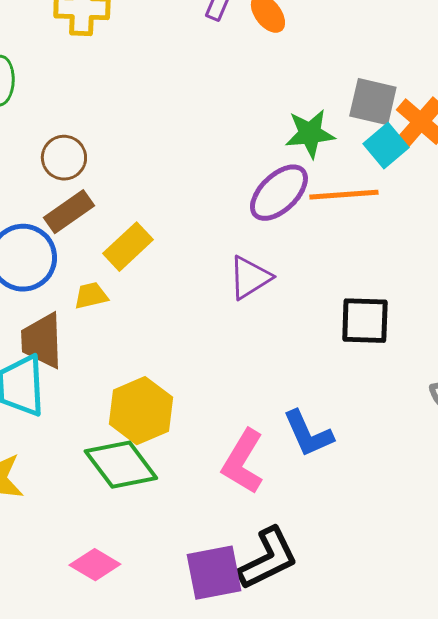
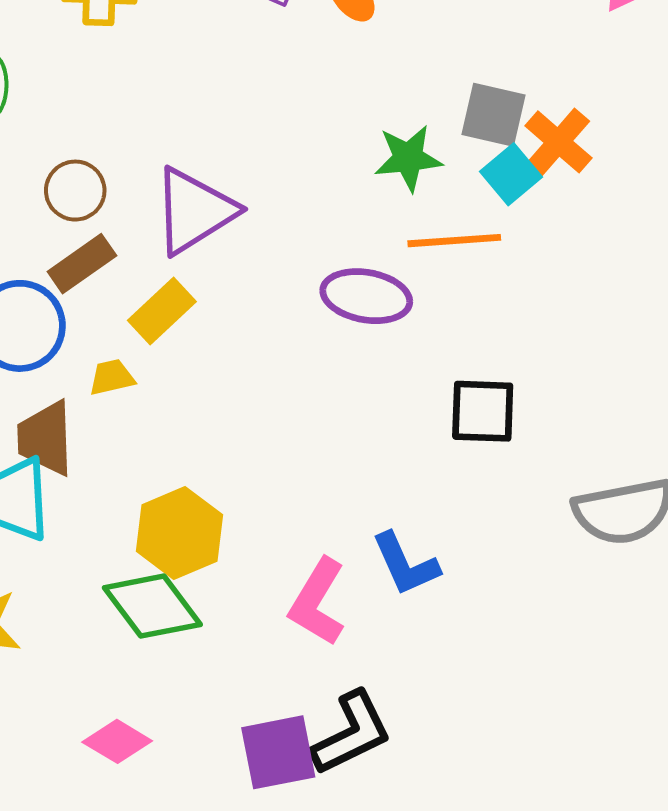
purple ellipse: (279, 193) -> (366, 296), moved, turned 54
purple triangle: (250, 278) -> (194, 211), moved, size x1.5

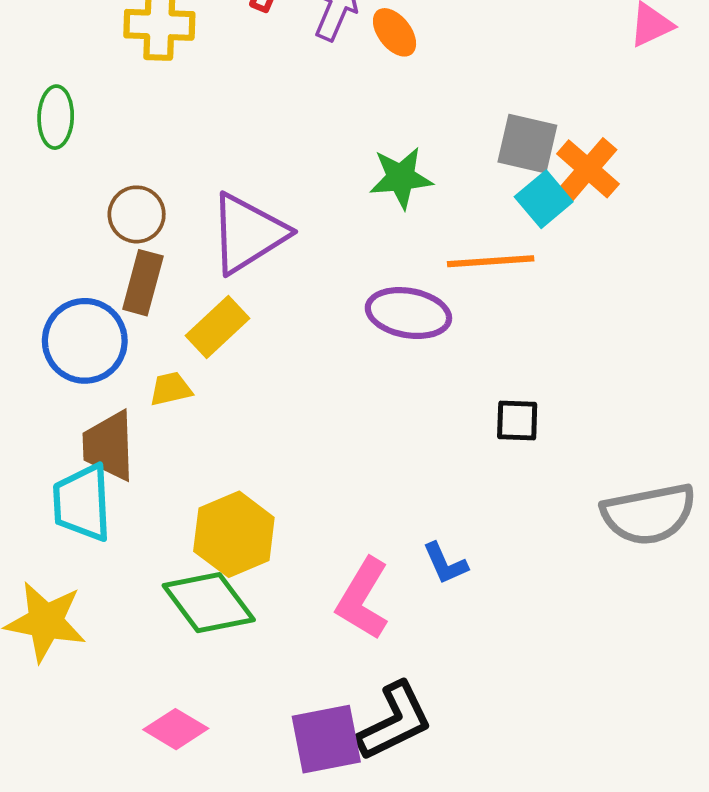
green star: (408, 158) -> (401, 178), moved
brown rectangle: (82, 264) -> (143, 283), turned -40
black square: (483, 411) -> (517, 421), size x0.7
blue L-shape: (405, 564) -> (445, 563), size x0.7

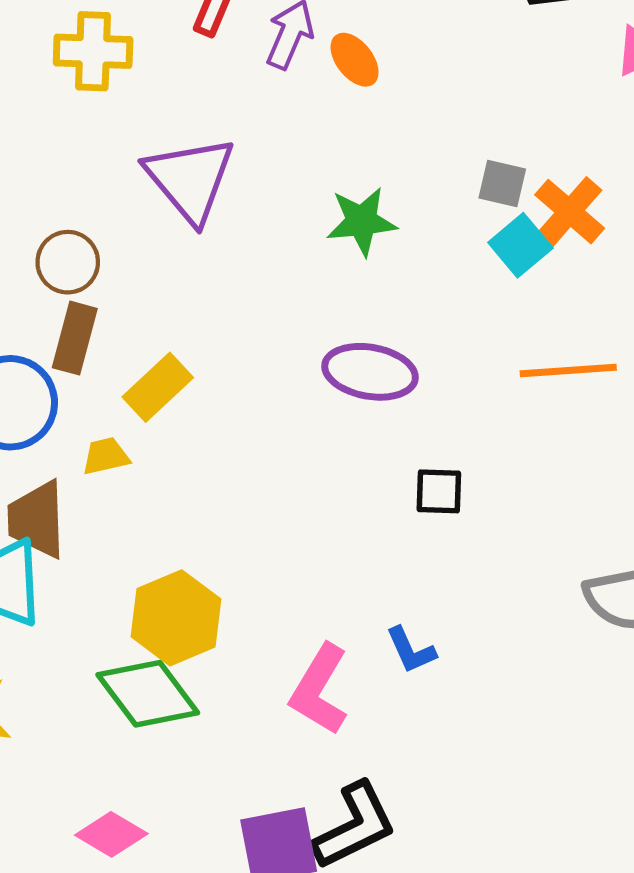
gray square: (527, 144) -> (502, 183), size x0.7
purple triangle: (248, 233) -> (190, 179), moved, turned -38
orange line: (491, 261) -> (568, 370), moved
black square: (517, 421) -> (439, 491), moved

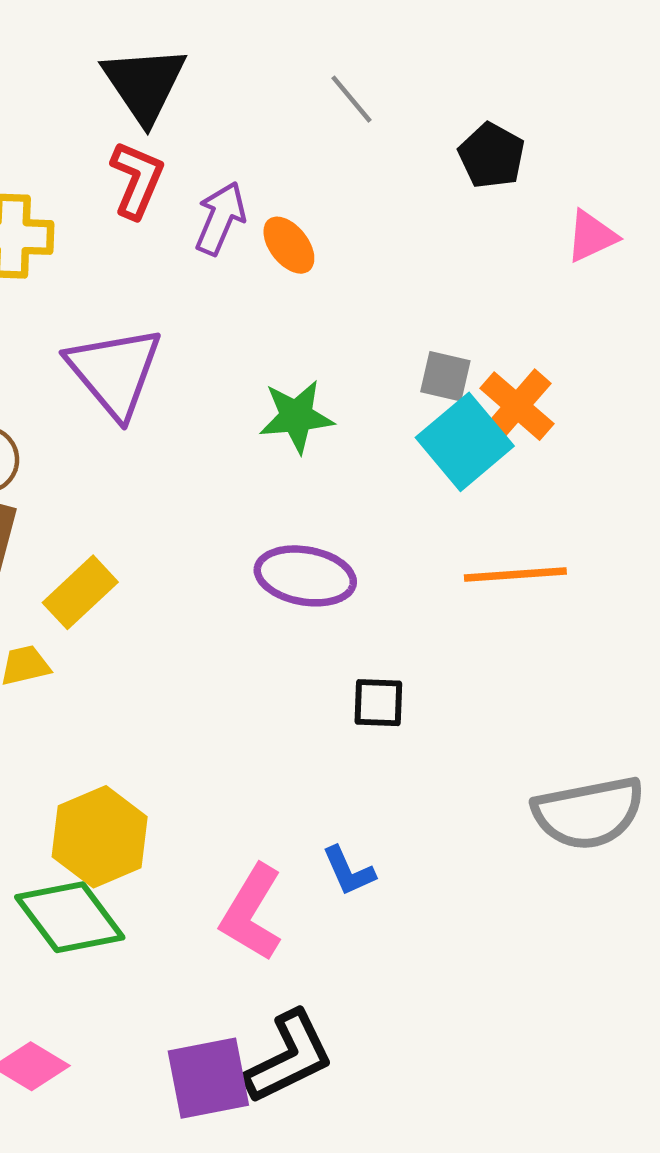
cyan square: (520, 245) -> (465, 442), size x1.4

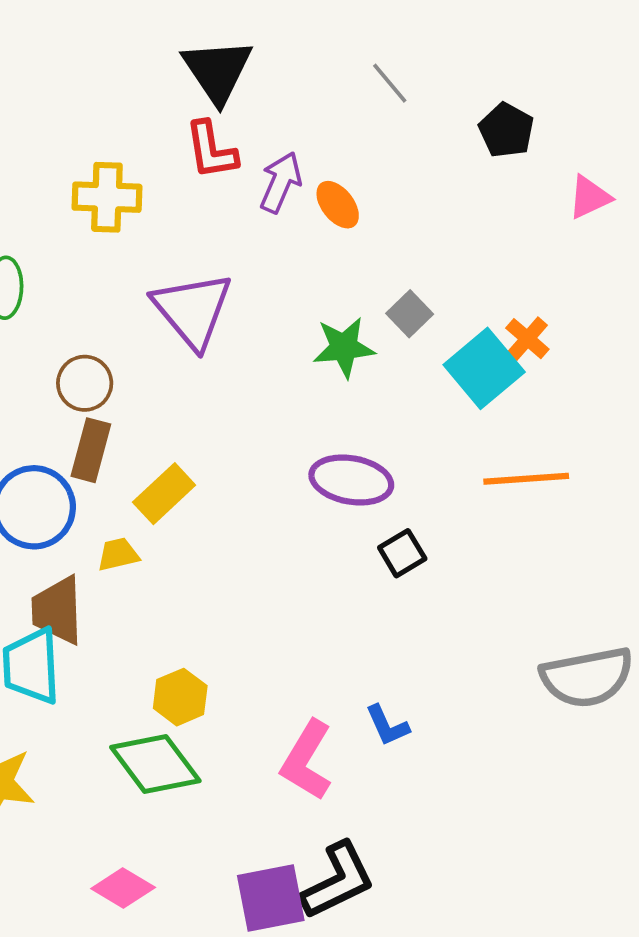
red L-shape: (137, 180) -> (211, 150), turned 148
gray square: (445, 376) -> (410, 314), moved, turned 33
orange cross: (517, 406) -> (527, 339), size x0.7
black square: (378, 703) -> (402, 553), moved, turned -33
yellow hexagon: (100, 837) -> (180, 697), size x0.7

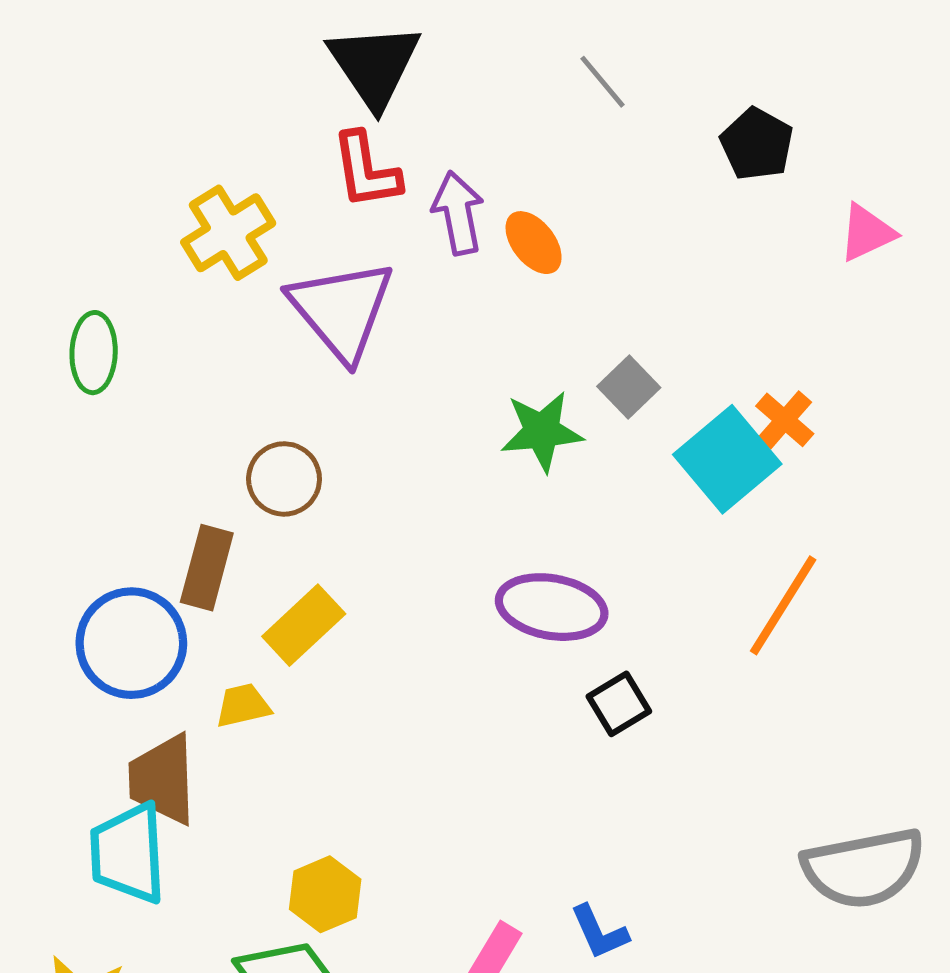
purple arrow: (281, 182) -> (458, 213), turned -34
yellow cross: (107, 197) -> (228, 233), turned -34
purple triangle: (193, 310) -> (341, 310), moved
brown circle: (85, 383) -> (284, 479), moved
orange line: (526, 479) -> (783, 605), turned -54

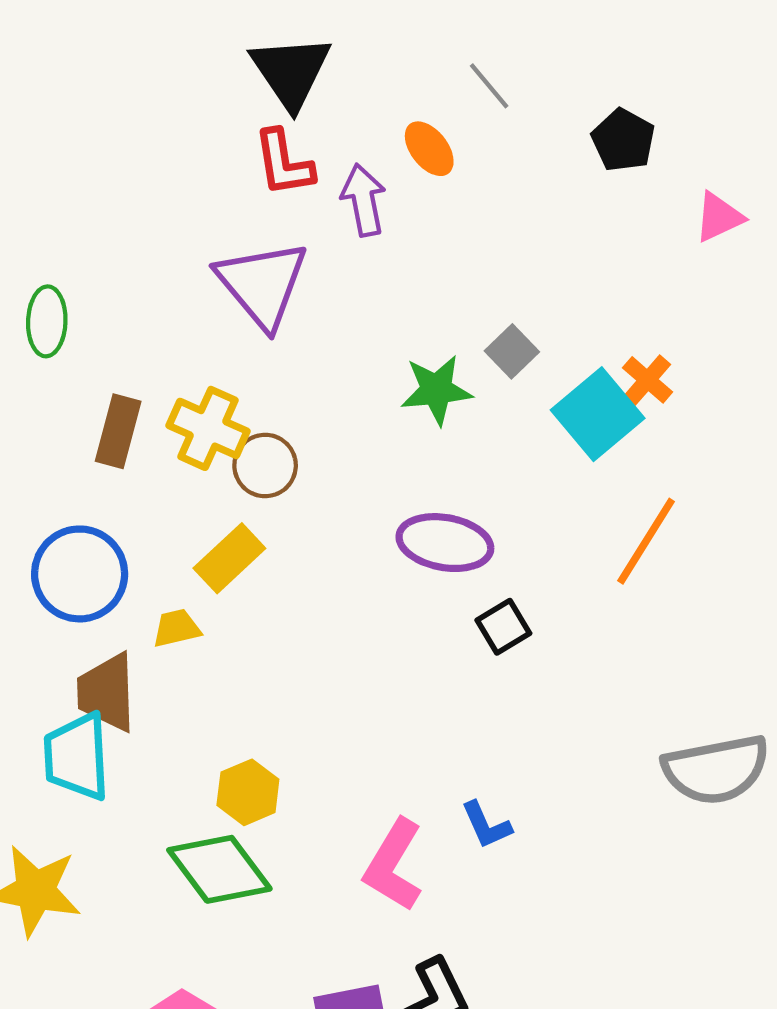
yellow cross: (228, 233) -> (208, 428), moved, turned -34
orange ellipse: (534, 243) -> (429, 149), moved
brown circle: (284, 479) -> (265, 466), moved
brown rectangle: (207, 568) -> (118, 431), moved

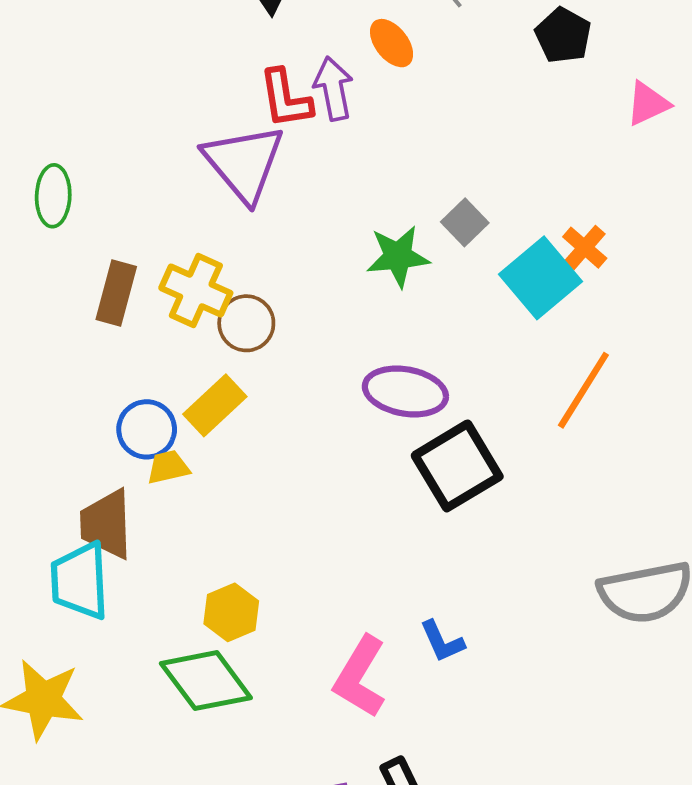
red L-shape: (284, 163) -> (285, 99), moved
blue circle: (80, 574) -> (147, 429), moved, size x0.7
black square: (503, 627) -> (457, 466), size x1.8

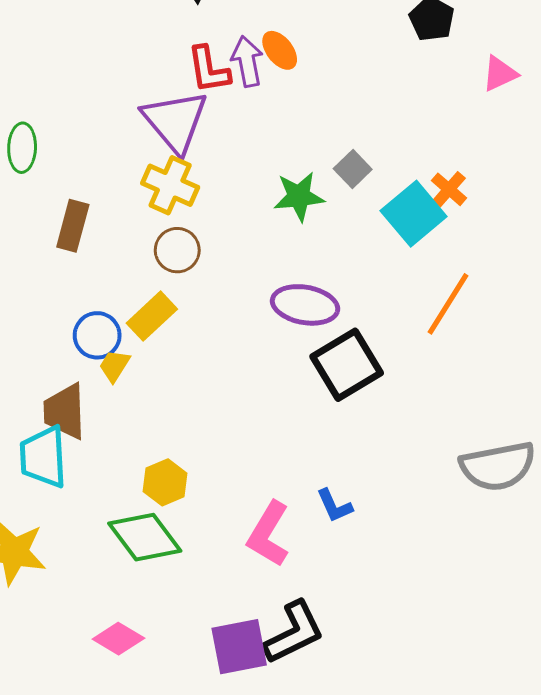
orange ellipse: (392, 43) -> (280, 50), moved
yellow cross: (196, 290) -> (170, 185), moved
yellow trapezoid: (168, 467) -> (114, 366), turned -45

